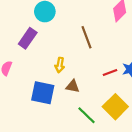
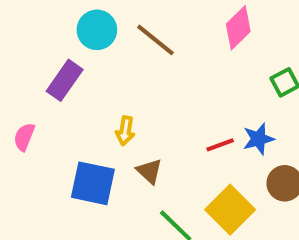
brown line: (87, 37) -> (155, 40), moved, turned -30
brown triangle: (73, 86) -> (149, 171), turned 32

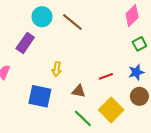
pink diamond: (238, 28) -> (132, 16), moved
blue star: (258, 139) -> (136, 72), moved
brown triangle: (149, 171) -> (79, 91), moved, turned -32

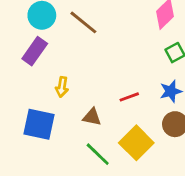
purple rectangle: (25, 43) -> (35, 51), moved

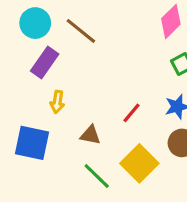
purple rectangle: (35, 51) -> (45, 62), moved
red line: (129, 97) -> (131, 113), turned -30

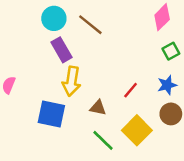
purple rectangle: (45, 62) -> (61, 50), turned -65
yellow arrow: (57, 102) -> (72, 81), size x1.6

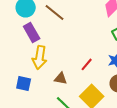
blue square: (51, 114) -> (24, 83), size x0.7

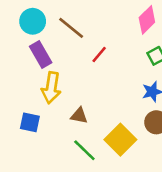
red line: (87, 64) -> (99, 55), moved

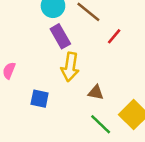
blue square: (30, 122) -> (40, 99), moved

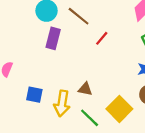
purple rectangle: (60, 36) -> (53, 38), turned 45
yellow arrow: (70, 67) -> (62, 103), moved

